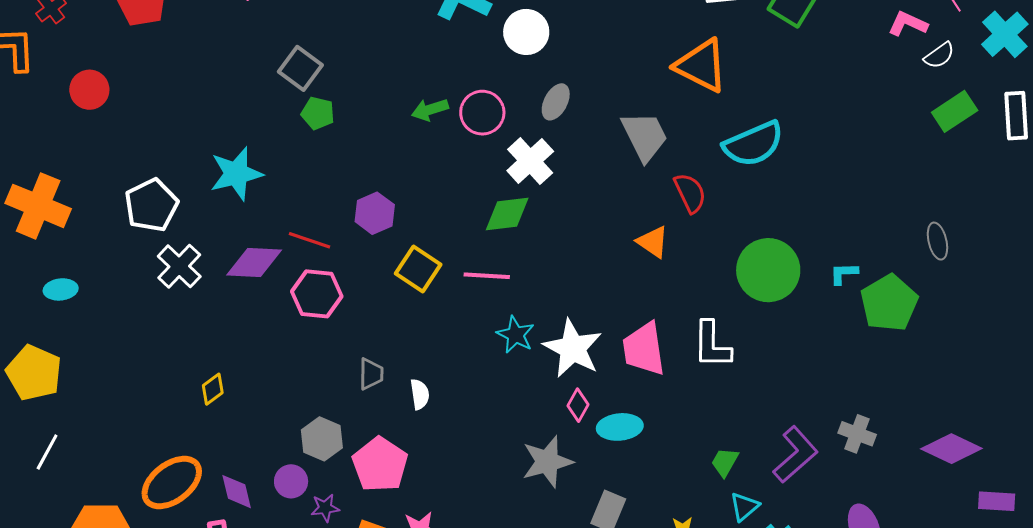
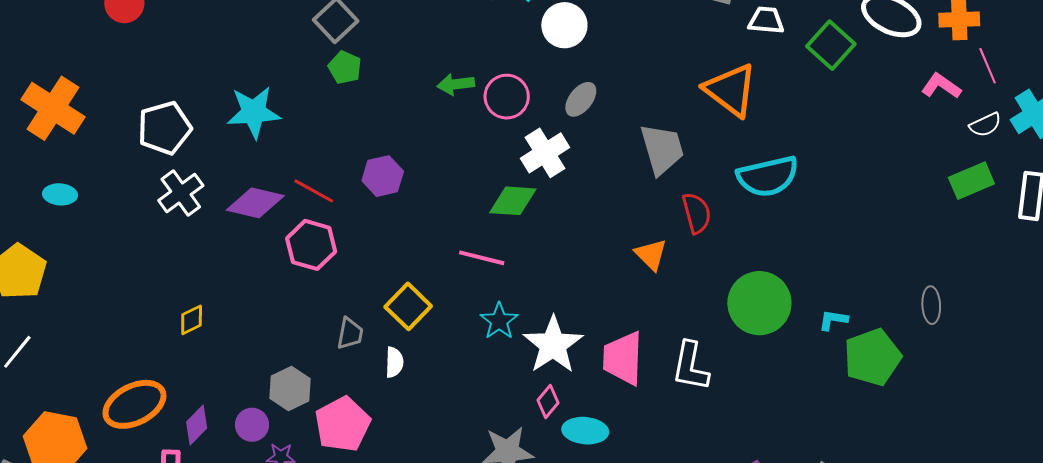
white semicircle: (939, 55) -> (985, 125), moved
yellow square: (418, 269) -> (408, 306), moved
purple diamond: (237, 492) -> (197, 425), turned 48

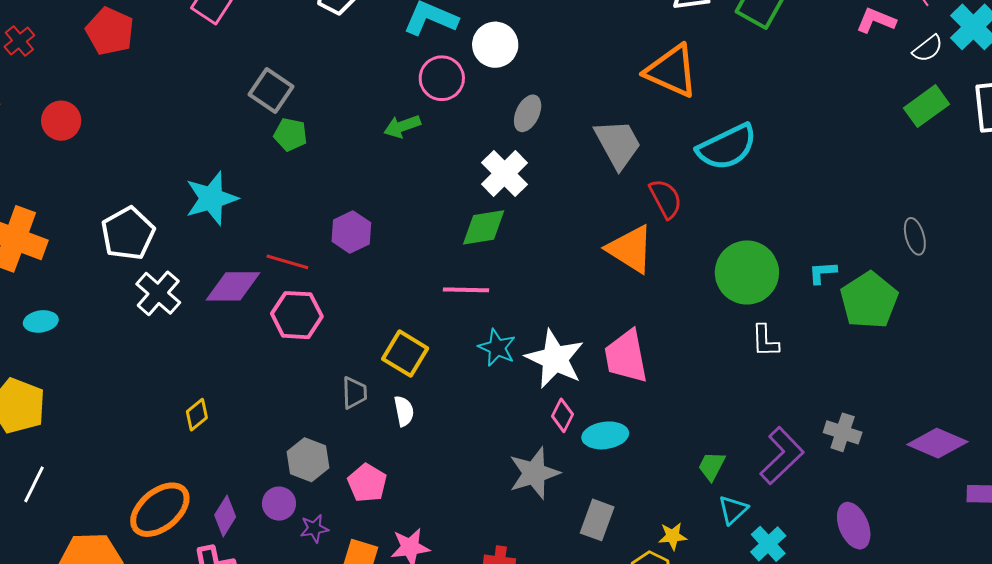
pink circle: (507, 97) -> (442, 78), moved
orange triangle: (651, 255) -> (630, 249), size x1.5
white L-shape: (690, 366) -> (765, 341), moved, size x0.7
pink pentagon: (343, 424) -> (367, 483), size x0.7

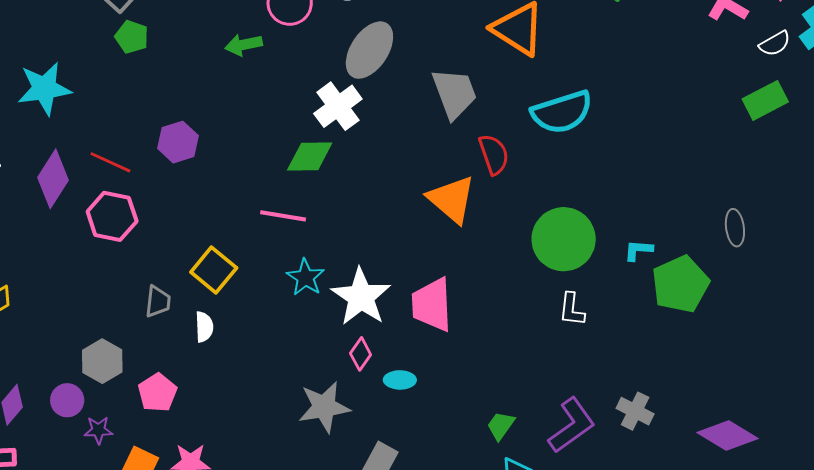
gray ellipse: (528, 113) -> (369, 50), size x1.6
purple diamond: (233, 286) -> (53, 179), turned -66
cyan ellipse: (605, 435) -> (400, 380), size x0.7

